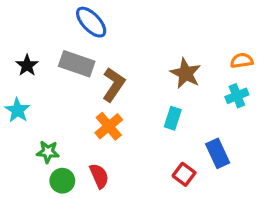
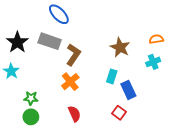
black star: (27, 65) -> (17, 42), size x1.5
blue rectangle: (218, 153) -> (128, 90), moved
red semicircle: (99, 176) -> (74, 114), moved
green circle: (62, 181) -> (31, 117), moved

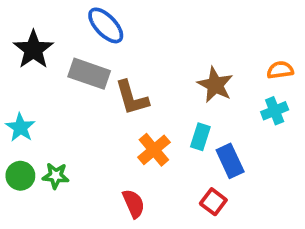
black star: (17, 42) -> (33, 50), moved
brown L-shape: (73, 55) -> (132, 98), turned 130
orange cross: (70, 82) -> (154, 150), moved
green circle: (31, 117) -> (20, 176), moved

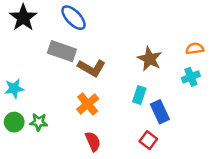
black star: (33, 50) -> (23, 18), moved
brown L-shape: (132, 98) -> (92, 68), turned -44
cyan star: (20, 127) -> (14, 89), turned 30
orange cross: (154, 150) -> (88, 104), moved

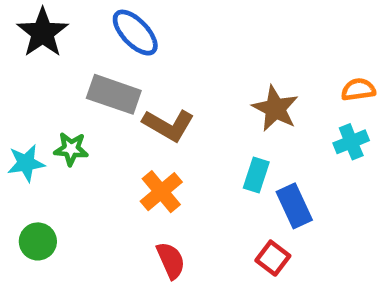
green circle: (14, 122) -> (38, 241), moved
green star: (39, 122) -> (71, 149), moved

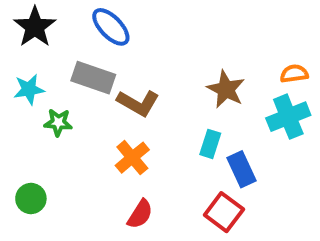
cyan cross: (351, 142) -> (288, 117), size x1.5
cyan star: (26, 163) -> (29, 89), moved
red square: (273, 258) -> (224, 212), size x1.4
red semicircle: (171, 260) -> (140, 214), turned 56

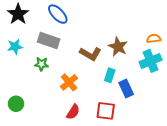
brown L-shape: (138, 103) -> (90, 54), moved
green star: (58, 122) -> (42, 64), moved
red square: (224, 212) -> (106, 111), moved, turned -30

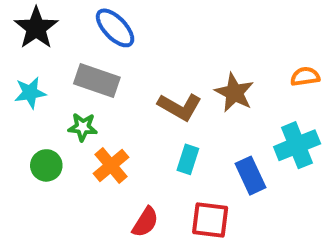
cyan cross: (151, 61) -> (297, 145), moved
cyan rectangle: (110, 75) -> (188, 159), moved
orange cross: (69, 82) -> (111, 165), moved
green circle: (16, 104) -> (46, 165), moved

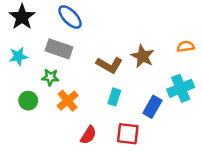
blue rectangle: (251, 176) -> (152, 107), turned 55

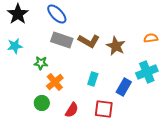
gray rectangle: (59, 49) -> (62, 40), moved
brown L-shape: (109, 65) -> (89, 41), moved
green circle: (28, 101) -> (42, 103), moved

